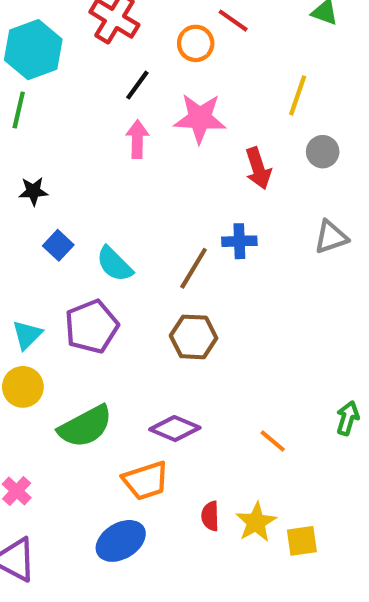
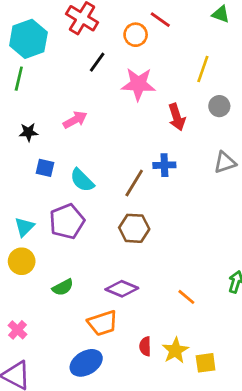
pink arrow: (137, 139) -> (75, 120), moved, turned 60
blue square: (58, 245) -> (45, 168), turned -30
green semicircle: (85, 426) -> (63, 287), size x0.6

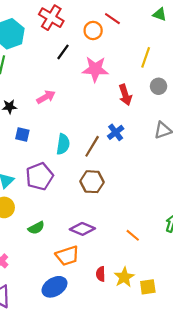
blue cross: (164, 165) -> (116, 132), turned -35
cyan semicircle: (82, 180) -> (63, 144), moved, turned -126

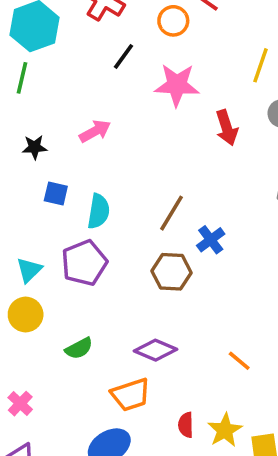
blue cross: (116, 132) -> (211, 240), moved
cyan semicircle: (63, 144) -> (99, 211), moved

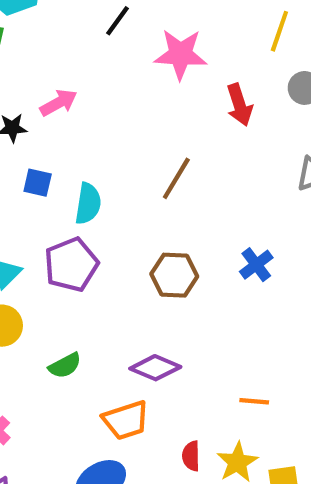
pink arrow: (95, 131) -> (59, 103), moved
brown line: (172, 213) -> (176, 178), moved
blue cross: (211, 240) -> (256, 265), moved
orange line: (239, 361) -> (254, 401), moved, turned -35

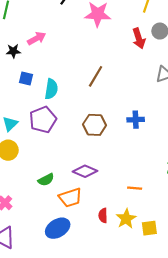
red arrow: (239, 105) -> (139, 38), moved
blue cross: (256, 265) -> (136, 120), turned 35
green semicircle: (65, 366) -> (46, 180), moved

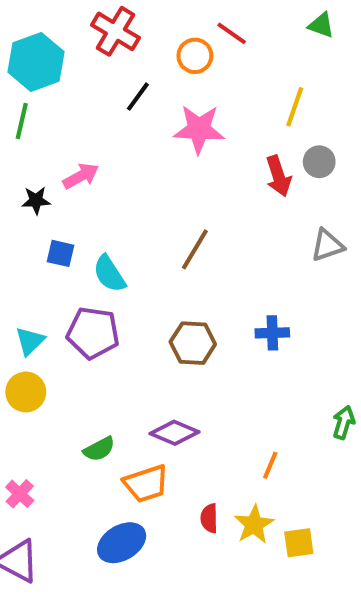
cyan semicircle: (51, 89) -> (109, 274), turned 138
purple pentagon: (43, 120) -> (93, 333), turned 30
orange line: (135, 188) -> (270, 465), turned -72

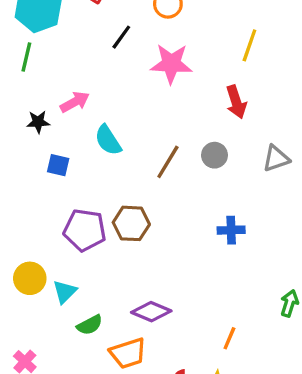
gray circle: (319, 162) -> (214, 155), moved
cyan semicircle: (109, 274) -> (108, 140), moved
cyan triangle: (30, 341) -> (65, 292), moved
brown hexagon: (193, 343) -> (131, 223), moved

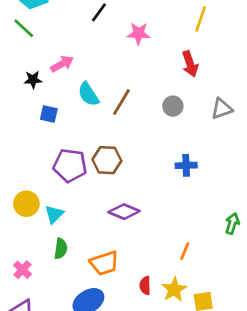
green line: (26, 57) -> (24, 28), turned -60
pink star: (171, 64) -> (139, 33), size x0.7
brown line: (168, 162) -> (121, 102), moved
purple diamond: (151, 312) -> (124, 212), moved
green semicircle: (90, 325) -> (61, 249), moved, turned -54

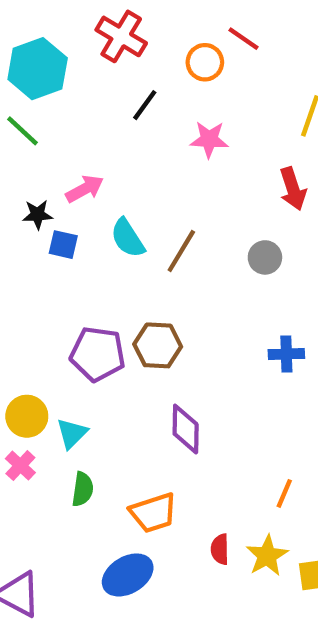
blue square: (49, 114) -> (63, 245), moved
purple diamond: (124, 212) -> (186, 429), turned 68
pink cross: (22, 270) -> (20, 466), moved

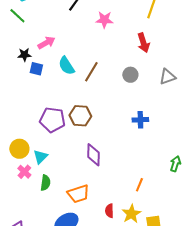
pink cross: (20, 466) -> (24, 172), moved

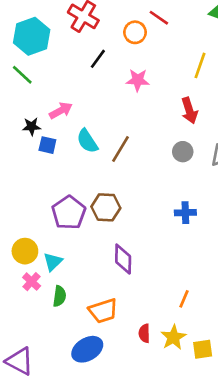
gray circle: (130, 75) -> (183, 152), moved
purple pentagon: (52, 120) -> (69, 213), turned 30

